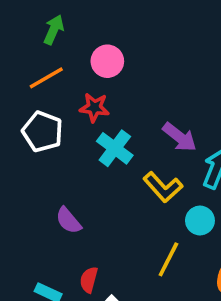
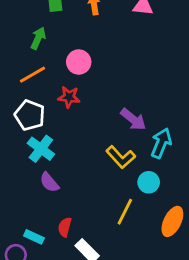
cyan cross: (115, 148) -> (41, 149), moved

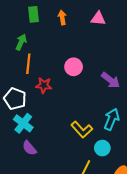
pink circle: (79, 62) -> (74, 67), moved
orange line: (33, 75) -> (28, 64), moved, turned -54
purple arrow: (133, 119) -> (111, 80), moved

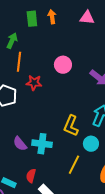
green rectangle: (33, 14) -> (32, 19), moved
cyan cross: (23, 123) -> (42, 144), moved, turned -30
yellow L-shape: (82, 130) -> (71, 126), turned 65

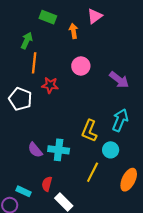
orange arrow: (52, 17) -> (73, 31), moved
pink triangle: (87, 18) -> (95, 16), moved, turned -42
green rectangle: (32, 19) -> (48, 17), turned -63

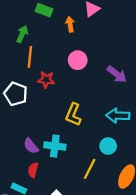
cyan arrow: (120, 120) -> (118, 116), turned -110
yellow L-shape: (89, 131) -> (73, 115), moved
red semicircle: (47, 184) -> (33, 170), moved

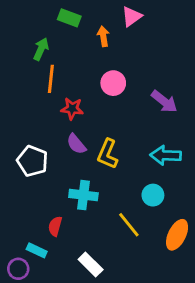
white pentagon: (16, 94) -> (32, 161), moved
purple semicircle: (31, 146) -> (76, 144), moved
yellow line: (90, 169) -> (129, 225), turned -66

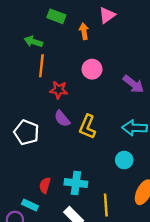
green arrow: (41, 49) -> (33, 42), turned -96
cyan cross: (83, 195) -> (76, 183), moved
yellow line: (129, 225) -> (106, 205), moved, turned 35

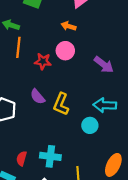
orange arrow: (84, 31) -> (69, 26), moved, turned -64
red star: (59, 90) -> (43, 61), moved
cyan circle: (124, 160) -> (90, 125), moved

